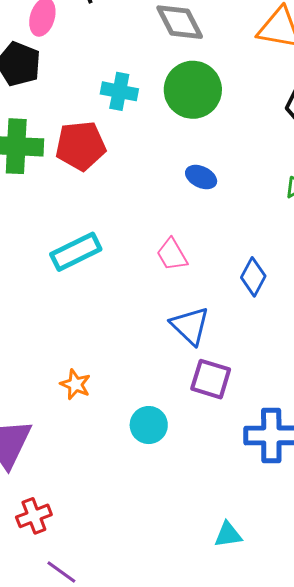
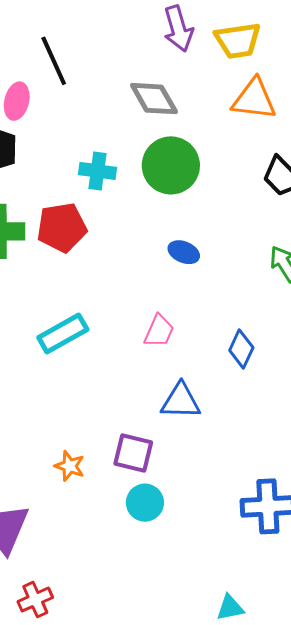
pink trapezoid: (172, 254) -> (159, 331), turned -123
blue triangle: (190, 326) -> (181, 401), turned -39
purple square: (211, 379) -> (133, 453), moved

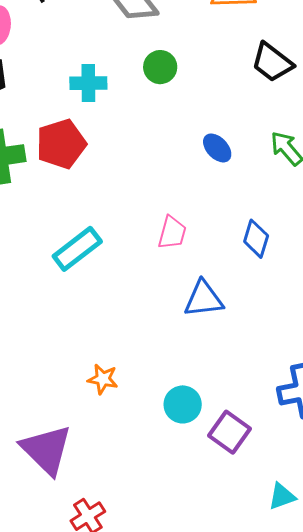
green circle: (171, 165) -> (160, 67), size x0.6
blue ellipse: (184, 252) -> (217, 148), moved, turned 32
purple square: (133, 453) -> (229, 432), moved, turned 30

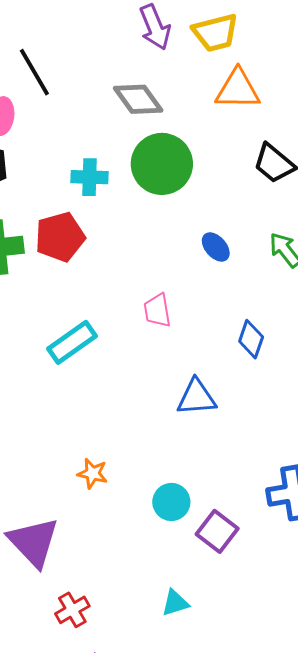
green circle: (160, 67) -> (162, 164), size x1.8
pink trapezoid: (172, 233) -> (157, 310), moved, turned 153
cyan triangle: (282, 496) -> (175, 603), moved

